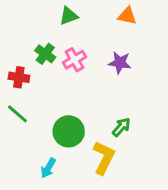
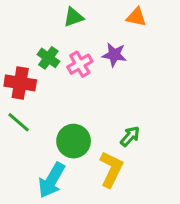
purple star: (120, 63) -> (114, 55), moved
red cross: (19, 77) -> (20, 83), size x1.4
cyan arrow: (48, 168) -> (52, 180), size x1.6

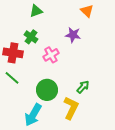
green triangle: (74, 17) -> (36, 11), moved
orange triangle: (136, 17) -> (87, 11), turned 32
pink cross: (80, 64) -> (51, 55), moved

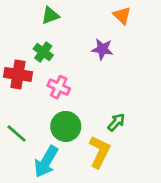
pink cross: (51, 55) -> (59, 87), moved, turned -35
green line: (12, 78) -> (17, 133), moved

